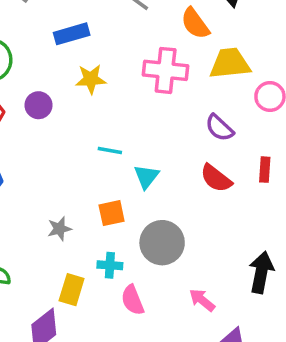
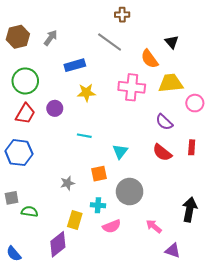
cyan line: (110, 150) -> (84, 136), moved
pink semicircle: (132, 300) -> (112, 226), turned -90

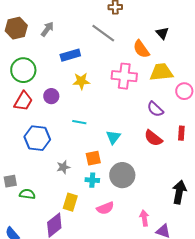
blue hexagon: (19, 153) -> (37, 138), moved
cyan cross: (98, 205) -> (92, 180), moved
pink arrow: (154, 226) -> (144, 218), moved, turned 42

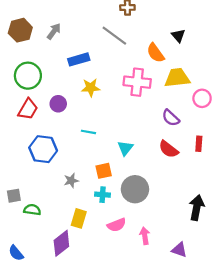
pink arrow: (144, 218) -> (145, 236), moved

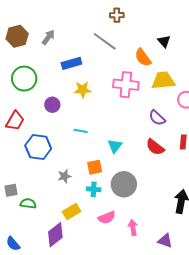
red trapezoid: (28, 109) -> (15, 121), moved
yellow rectangle: (79, 218) -> (71, 211), turned 42

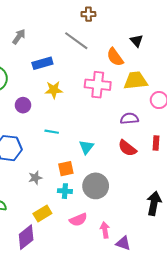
purple semicircle: (157, 118) -> (129, 118), turned 132
purple triangle: (165, 241) -> (123, 243), moved

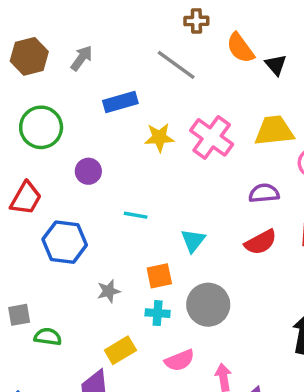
orange semicircle: (115, 57) -> (240, 48), moved
pink cross: (98, 85) -> (212, 137), turned 30
yellow star: (54, 90) -> (159, 137), moved
red semicircle: (127, 148) -> (261, 242), turned -66

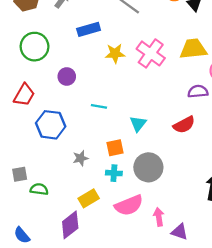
purple semicircle: (264, 193) -> (198, 91), moved
pink semicircle: (180, 360) -> (129, 205), size x1.4

